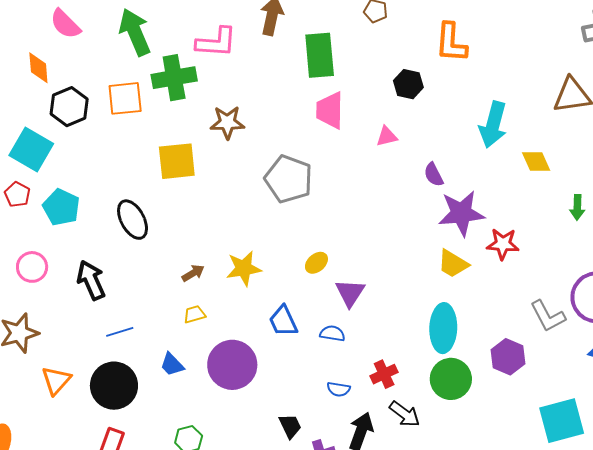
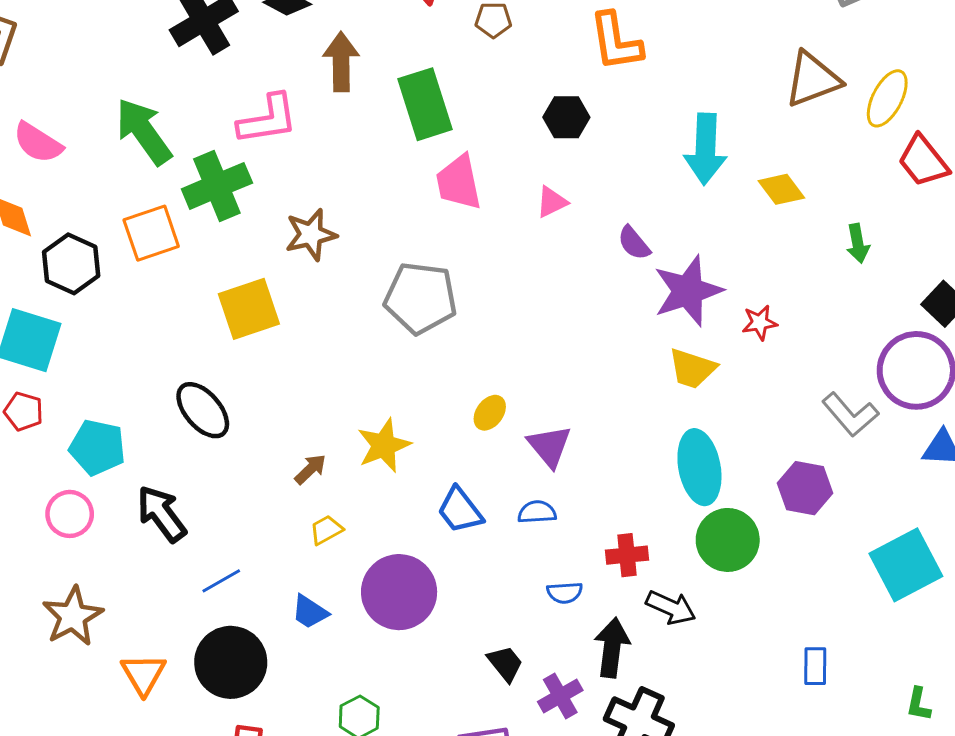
cyan pentagon: (61, 207) -> (97, 447), moved
red star: (503, 244) -> (760, 323), size x0.7
red cross: (384, 374) -> (627, 555), turned 32

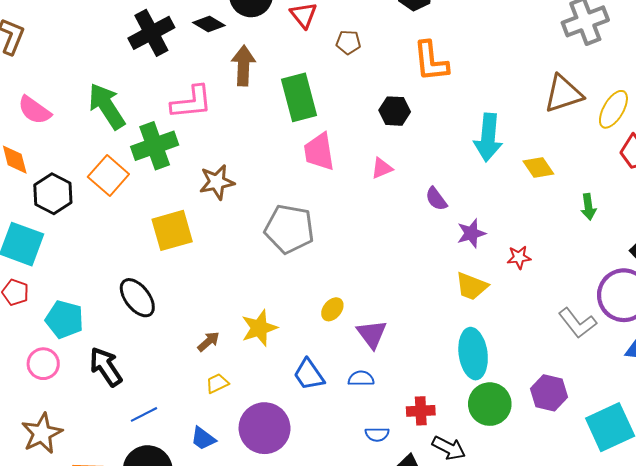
orange square: (151, 233) -> (108, 176), turned -33
purple star: (688, 291) -> (471, 233), size x0.6
purple hexagon: (805, 488) -> (549, 393), moved

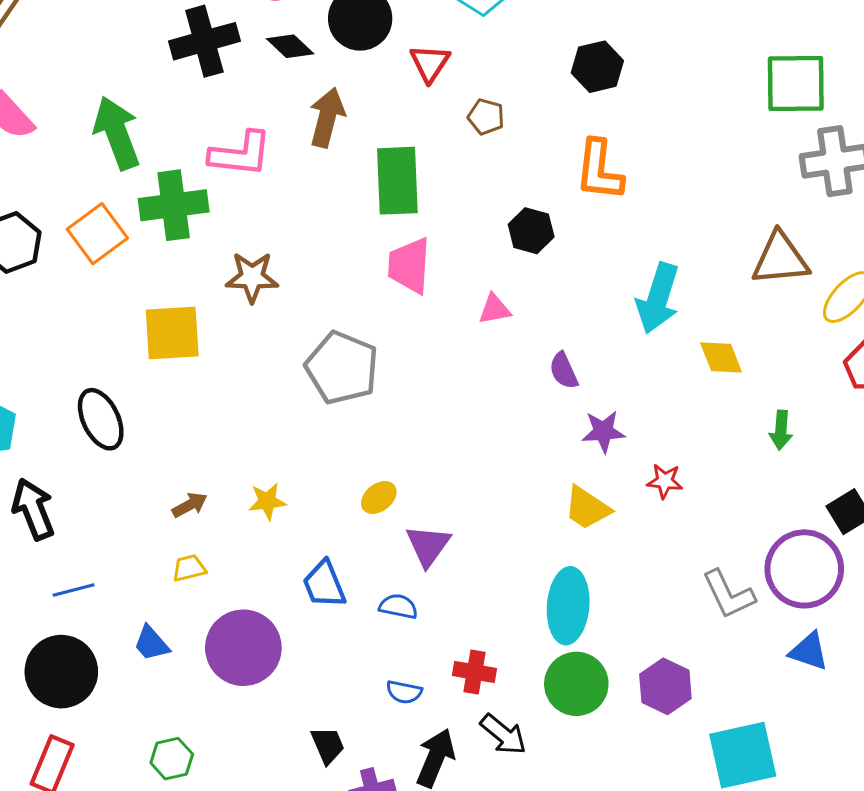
yellow star: (259, 328) -> (267, 501), size x0.7

